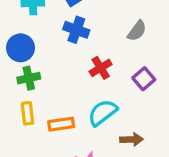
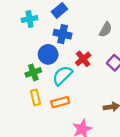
blue circle: (21, 48) -> (48, 54), moved
cyan semicircle: (103, 113) -> (62, 75), moved

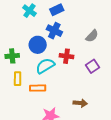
cyan cross: (30, 19) -> (29, 11), turned 32
red cross: (83, 59) -> (66, 56), turned 32
green cross: (33, 72) -> (12, 56), moved

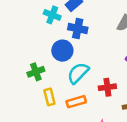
cyan cross: (29, 11) -> (52, 15), moved
red cross: (66, 56) -> (107, 87), moved

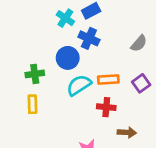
yellow rectangle: (49, 97) -> (32, 104), moved
orange rectangle: (76, 102) -> (108, 79), moved

